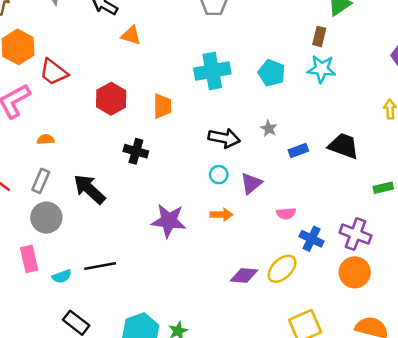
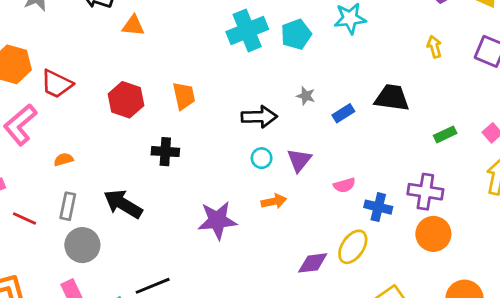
cyan cross: (212, 71) -> (247, 31), moved
cyan pentagon: (272, 73) -> (296, 34), turned -30

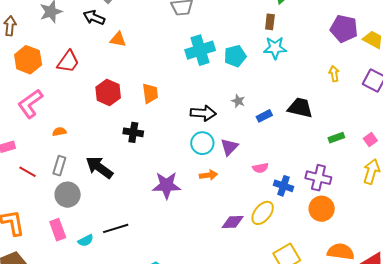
red trapezoid: (57, 84) -> (68, 62), moved, turned -85
cyan circle: (262, 158) -> (202, 143), size x1.5

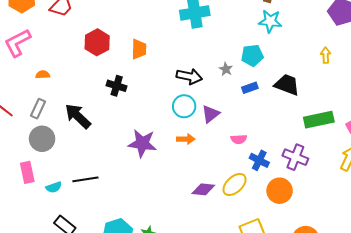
cyan pentagon: (235, 56) -> (252, 55), moved
green rectangle: (336, 138) -> (319, 120), size x1.8
orange circle: (322, 209) -> (280, 191), moved

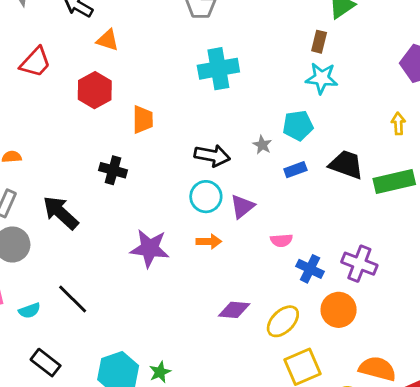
red hexagon: (97, 42) -> (95, 90), moved
green rectangle: (319, 120) -> (394, 181), moved
black line: (85, 179) -> (73, 299), turned 55
yellow ellipse: (235, 184) -> (283, 321), moved

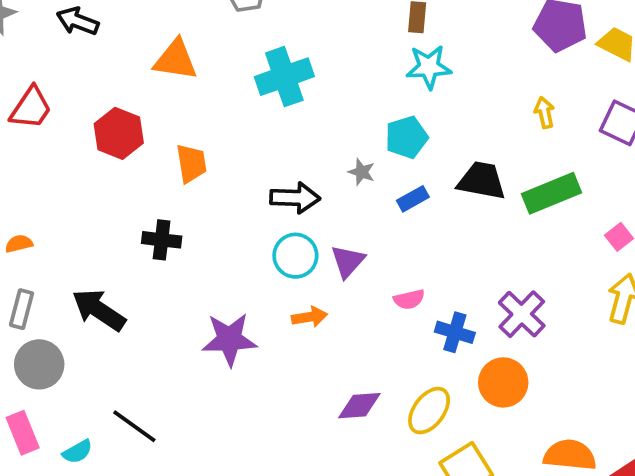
orange triangle: (108, 40) -> (176, 60), moved, size x1.4
purple cross: (359, 264) -> (522, 314), turned 32

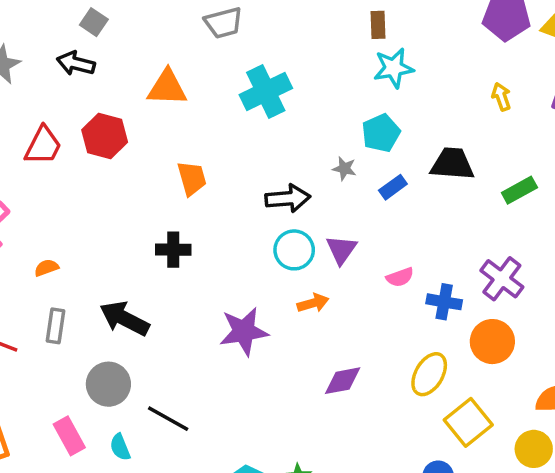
red hexagon: (119, 133) -> (105, 136), moved
green rectangle: (552, 193) -> (519, 190), moved, size x0.7
gray circle: (39, 364) -> (108, 384), moved
purple diamond: (359, 406) -> (343, 381), moved
cyan semicircle: (77, 452) -> (120, 447), turned 104

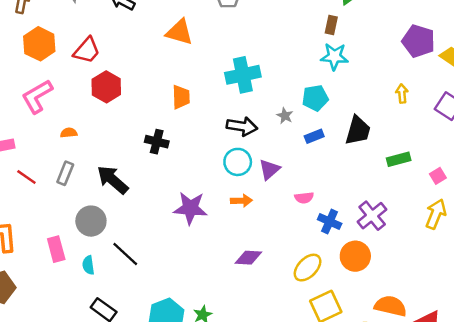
cyan cross: (266, 91) -> (243, 75), moved
red hexagon: (105, 136) -> (106, 87), moved
black trapezoid: (452, 164) -> (358, 130), turned 88

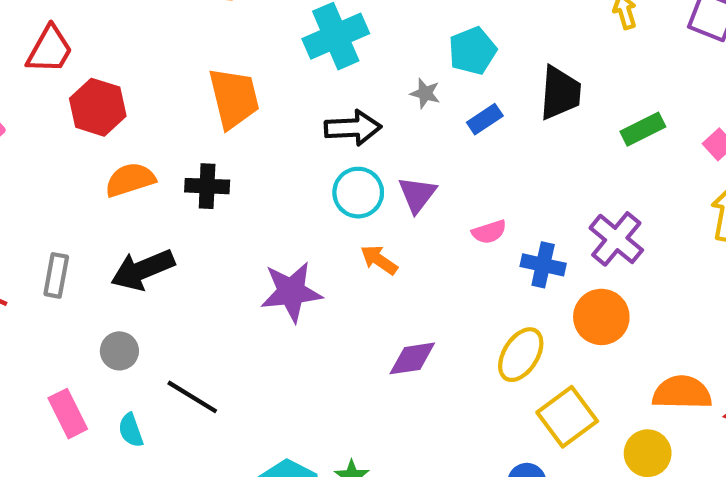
orange trapezoid: (181, 97) -> (234, 98), size x1.4
orange semicircle: (69, 133) -> (130, 180), moved, size x1.6
black arrow: (113, 180) -> (143, 270), turned -52
orange arrow: (241, 201) -> (379, 260), turned -132
gray circle: (91, 221) -> (119, 351), size x0.7

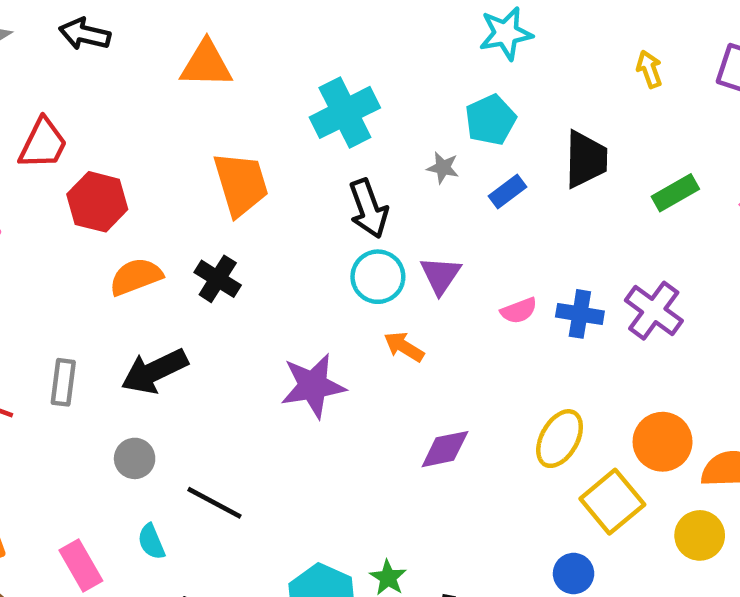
black arrow: (353, 128) -> (368, 209), turned 76
black cross: (207, 186) -> (218, 279), turned 33
blue cross: (543, 265) -> (580, 314), moved
orange circle: (601, 317) -> (663, 442), moved
pink rectangle: (68, 414) -> (81, 565), moved

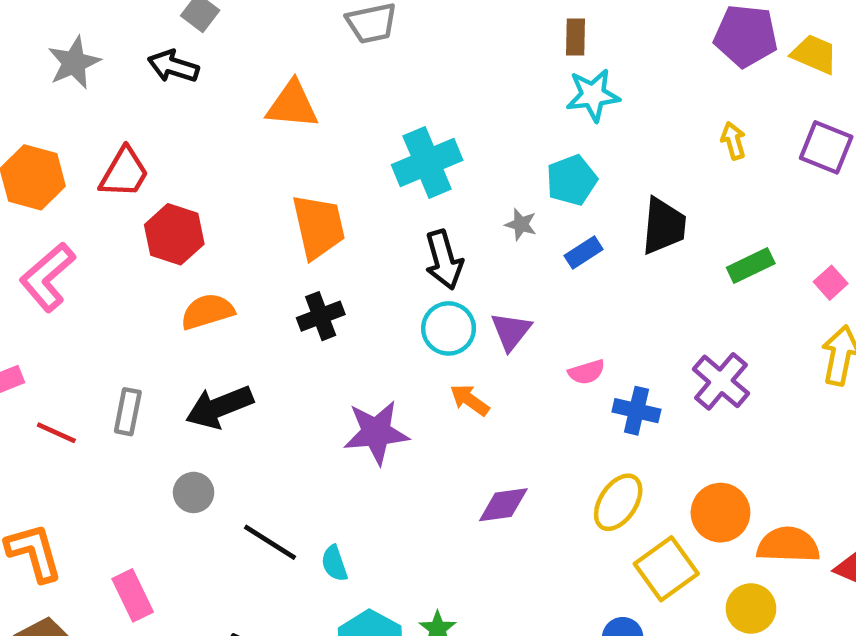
black cross: (218, 279) -> (321, 316), moved, turned 33
blue cross: (580, 314) -> (636, 411), moved
cyan semicircle: (151, 542) -> (334, 563), moved

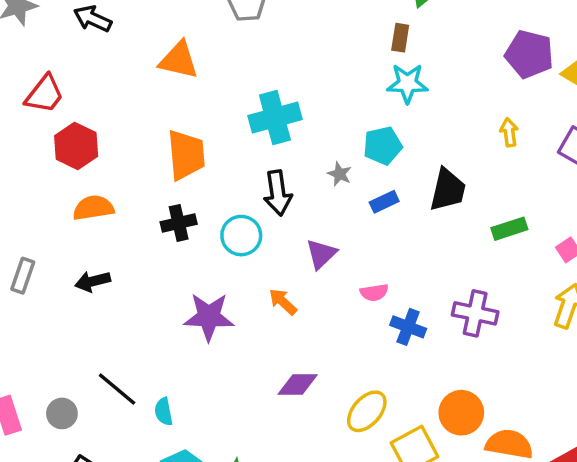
cyan circle: (449, 328) -> (241, 236), moved
purple cross: (721, 381) -> (475, 313), turned -36
black arrow: (219, 407) -> (93, 281), size x0.7
gray circle: (194, 492) -> (62, 413), moved
yellow ellipse: (618, 502) -> (367, 411), moved

